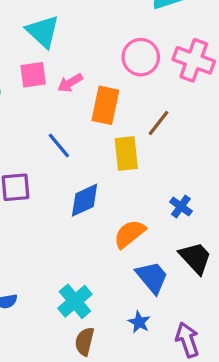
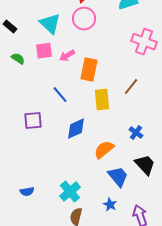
pink circle: (141, 57) -> (84, 19), moved
brown line: (158, 123) -> (131, 87), moved

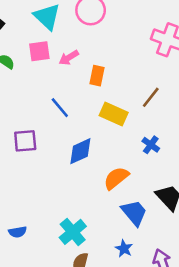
orange rectangle: (89, 70) -> (97, 76), size x0.7
yellow rectangle: (102, 100) -> (114, 114), turned -60
blue cross: (136, 133) -> (151, 145), moved

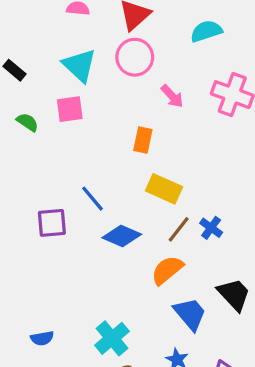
pink arrow: (69, 58) -> (172, 96), moved, turned -102
brown line: (151, 97) -> (179, 229), moved
blue line: (60, 108) -> (92, 199), moved
blue diamond: (80, 151) -> (122, 236), turned 48

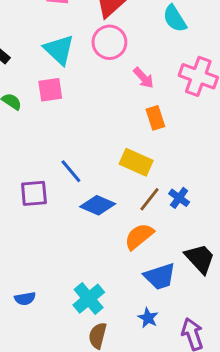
cyan semicircle: (206, 31) -> (175, 19), turned -104
orange rectangle: (143, 140) -> (155, 118), moved, turned -30
blue trapezoid: (190, 314) -> (160, 276), turned 112

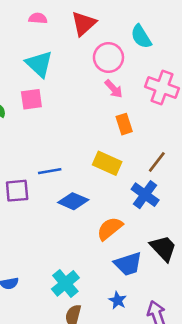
pink circle: (109, 42) -> (108, 57), moved
blue line: (71, 171) -> (50, 171), turned -60
blue cross: (179, 198) -> (145, 195), size x1.5
brown line: (149, 199) -> (157, 162), moved

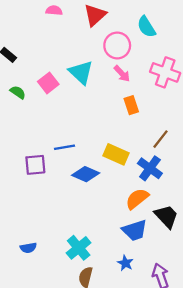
cyan triangle: (39, 64) -> (81, 72), moved
pink square: (31, 99) -> (48, 83), turned -30
yellow rectangle: (107, 163) -> (116, 154), moved
orange semicircle: (110, 229) -> (137, 199), moved

